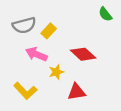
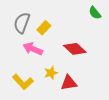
gray semicircle: (24, 25) -> (22, 23), turned 125
yellow star: (56, 72) -> (51, 73), moved

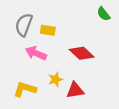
yellow rectangle: (44, 28) -> (48, 30), turned 56
yellow L-shape: (23, 82) -> (25, 89), turned 150

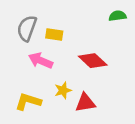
green semicircle: (104, 14) -> (118, 16), turned 120

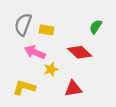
green semicircle: (118, 16) -> (96, 27), moved, turned -48
yellow star: (63, 90) -> (51, 69), moved

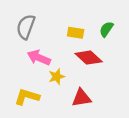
yellow rectangle: (47, 30) -> (76, 33), moved

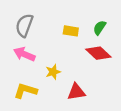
pink arrow: (39, 58) -> (24, 54), moved
red diamond: (89, 58) -> (98, 53), moved

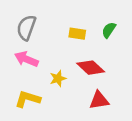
red diamond: (98, 53) -> (91, 68), moved
red triangle: (76, 92) -> (99, 100), moved

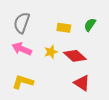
yellow star: (58, 78) -> (51, 52), moved
red triangle: (99, 100) -> (82, 83), turned 42

